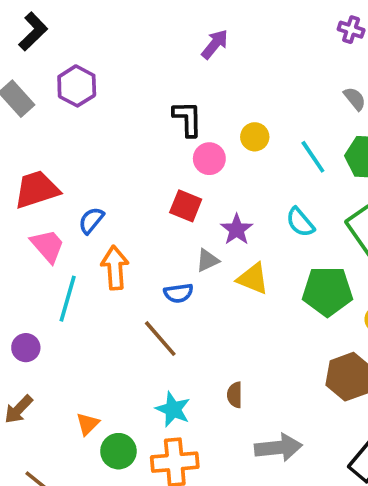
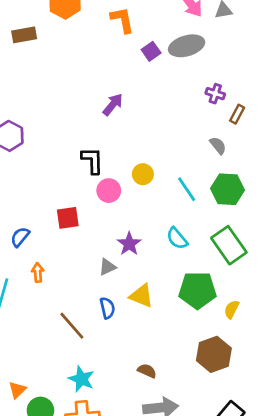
red square: (186, 206) -> (68, 218), moved, turned -30
orange arrow: (115, 268) -> (38, 272), size x0.6
yellow triangle: (253, 279) -> (142, 296), moved
blue semicircle: (178, 293) -> (107, 308), moved, turned -95
brown semicircle: (235, 395) -> (147, 371), moved, turned 114

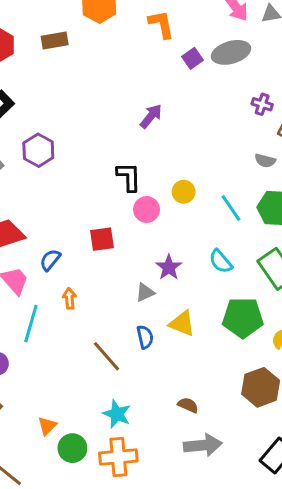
gray semicircle: (218, 145) -> (265, 161), turned 144

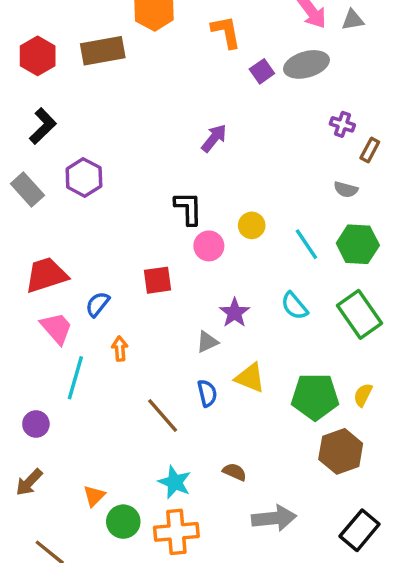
brown rectangle: (55, 41) -> (103, 51), size x1.4
green pentagon: (243, 318) -> (315, 397), moved
brown semicircle: (188, 405) -> (235, 472), moved

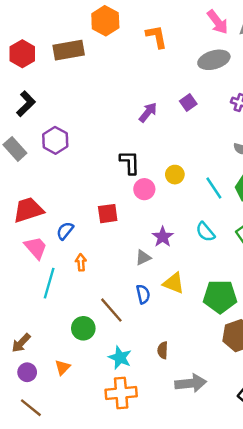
purple square: (262, 71) -> (188, 103), moved
purple circle: (36, 424) -> (27, 372), moved
brown semicircle: (235, 472) -> (163, 350), turned -112
brown arrow: (29, 482) -> (21, 343), moved
green circle: (123, 522) -> (83, 328), moved

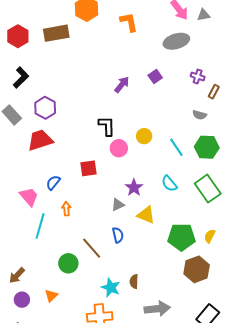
red trapezoid: (28, 210) -> (40, 140), moved
yellow triangle: (174, 283) -> (146, 215), moved
cyan star: (120, 358) -> (111, 288), moved

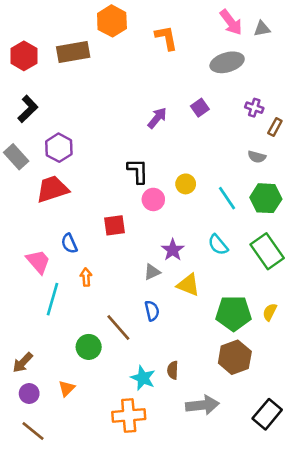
blue semicircle: (53, 183) -> (69, 243), turned -63
brown hexagon: (197, 269) -> (235, 357), moved

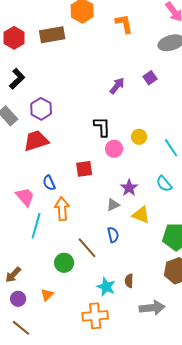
orange arrow: (86, 277) -> (62, 209), size x1.6

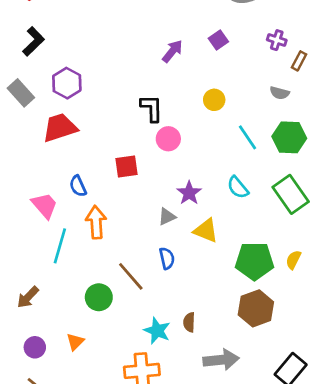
yellow circle: (139, 137) -> (214, 100), moved
brown arrow: (13, 275) -> (28, 297), moved

